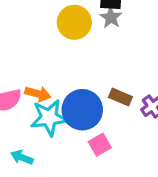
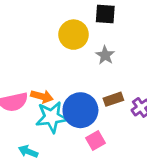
gray star: (111, 18) -> (105, 55), moved
brown rectangle: (120, 97) -> (113, 99), turned -42

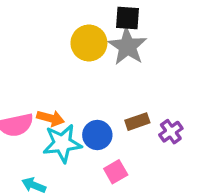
gray star: (105, 55) -> (127, 46), moved, size x1.6
blue circle: (80, 110) -> (97, 135), size x0.7

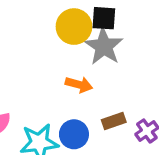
yellow circle: (89, 43) -> (74, 27), moved
orange arrow: (50, 118) -> (79, 85), moved

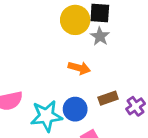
gray star: (104, 46) -> (100, 36), size x0.6

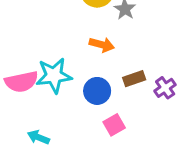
cyan star: (46, 116) -> (54, 75), moved

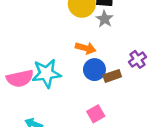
purple cross: (165, 88) -> (137, 59), moved
blue circle: (97, 91) -> (94, 70), moved

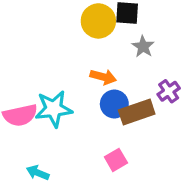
gray star: (105, 19) -> (143, 47), moved
brown rectangle: (112, 76) -> (137, 112), size x1.5

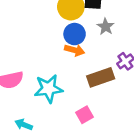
blue circle: (114, 104) -> (75, 34), moved
cyan star: (54, 109) -> (48, 89), moved

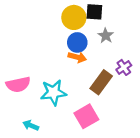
brown rectangle: (101, 77) -> (101, 82), turned -35
pink square: (84, 115) -> (86, 116), size x1.5

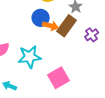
blue circle: (77, 42) -> (41, 18), moved
brown rectangle: (101, 82) -> (67, 26), moved

